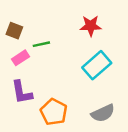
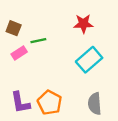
purple L-shape: (22, 92) -> (20, 103), moved
gray semicircle: (103, 113) -> (95, 104), turned 110

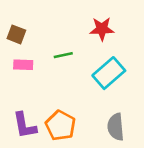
green line: (38, 41) -> (63, 55), moved
pink rectangle: (19, 53) -> (23, 65), turned 35

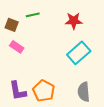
green line: (63, 55) -> (33, 15), moved
pink rectangle: (23, 65) -> (17, 47), turned 32

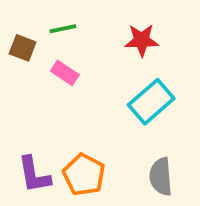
pink rectangle: (17, 47) -> (65, 73), moved

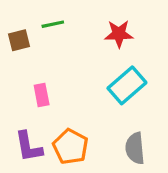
brown square: (23, 48) -> (19, 40), turned -35
pink rectangle: (65, 73) -> (42, 95), moved, turned 45

